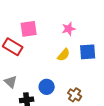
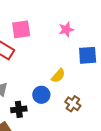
yellow semicircle: (64, 55) -> (58, 76), moved

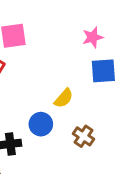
pink star: (66, 29) -> (93, 37), moved

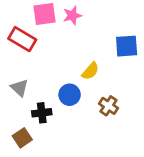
pink star: (93, 37) -> (72, 15), moved

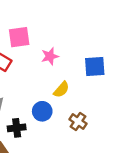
pink star: (72, 15) -> (50, 56), moved

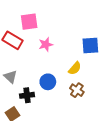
pink star: (50, 56) -> (46, 44), moved
yellow semicircle: (61, 90) -> (75, 68), moved

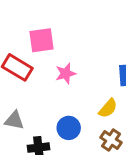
gray triangle: (10, 77) -> (14, 120), turned -32

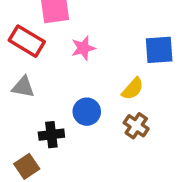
gray triangle: (14, 120) -> (23, 87), moved

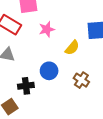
yellow semicircle: (133, 89) -> (72, 48), moved

